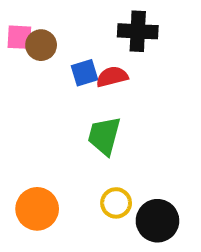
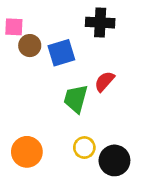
brown circle: (41, 45) -> (30, 46), moved
blue square: (84, 73) -> (61, 53), size x1.4
red semicircle: (112, 77) -> (104, 81), moved, turned -35

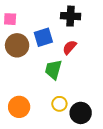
brown circle: (30, 46) -> (17, 45), moved, size x1.5
red semicircle: (104, 81) -> (70, 47), moved

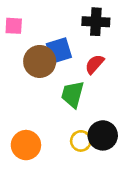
brown circle: (17, 45) -> (40, 61), moved
black circle: (81, 113) -> (103, 135), moved

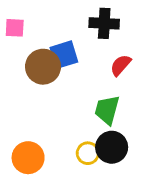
red semicircle: (95, 64) -> (121, 65), moved
green trapezoid: (73, 94) -> (107, 110), moved

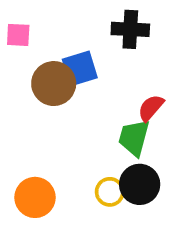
red semicircle: (121, 65) -> (151, 108), moved

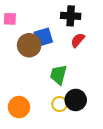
red semicircle: (151, 108) -> (78, 40), moved
green trapezoid: (134, 138) -> (58, 75), moved

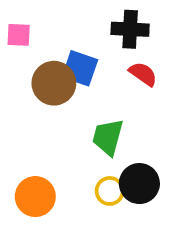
blue square: (43, 37) -> (80, 68), turned 36
red semicircle: (78, 40) -> (143, 74), turned 84

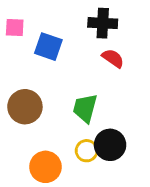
blue square: (80, 68) -> (48, 47), moved
brown circle: (54, 83) -> (25, 107), moved
orange circle: (35, 197) -> (45, 167), moved

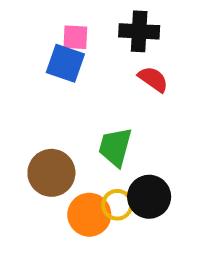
pink square: (15, 27) -> (75, 37), moved
brown circle: (25, 107) -> (51, 173), moved
orange circle: (45, 167) -> (89, 215), moved

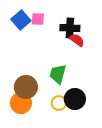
black cross: (139, 31) -> (70, 28), moved
blue square: (65, 63) -> (21, 20), moved, turned 30
orange circle: (89, 215) -> (21, 103), moved

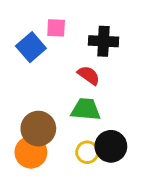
blue square: (21, 20) -> (31, 47), moved
red semicircle: (77, 40) -> (89, 75), moved
green trapezoid: (58, 74) -> (86, 109), turned 80

